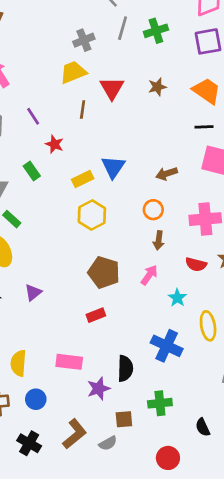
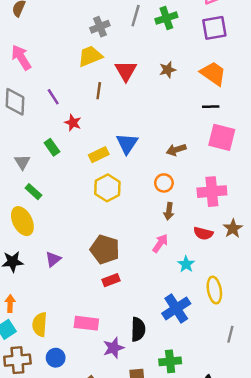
brown pentagon: (104, 272) -> (105, 249), moved
blue cross: (167, 346) -> (176, 308), turned 32

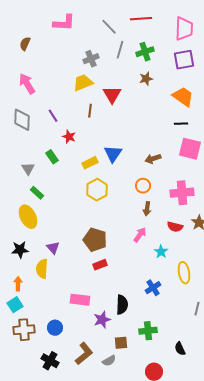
brown star: (168, 70) -> (146, 79), moved
purple triangle: (53, 259) -> (53, 248), turned -32
blue cross: (176, 308) -> (153, 288), size x0.7
yellow semicircle: (40, 324) -> (42, 269), moved

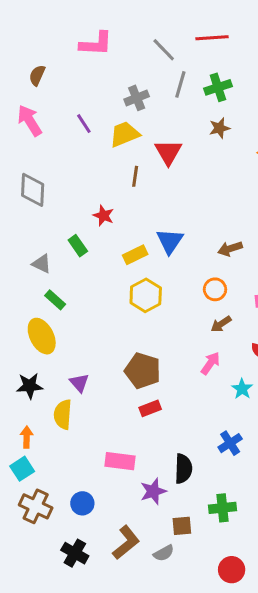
pink arrow: (27, 84) -> (30, 121), moved
purple line: (53, 116) -> (84, 124), moved
gray triangle: (28, 169) -> (42, 264), turned -32
brown arrow: (147, 209) -> (221, 324), turned 48
brown cross: (24, 330) -> (36, 506), turned 30

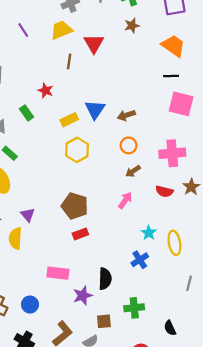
purple line: (84, 124) -> (23, 30), moved
brown arrow: (230, 249) -> (126, 115), moved
cyan star: (242, 389) -> (149, 233), moved

